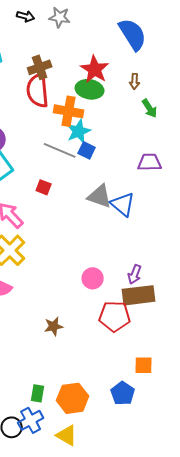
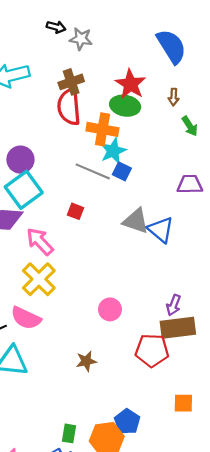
gray star: (60, 17) -> (81, 39), moved
pink circle: (93, 278) -> (110, 309), moved
blue pentagon: (123, 393) -> (127, 422), moved

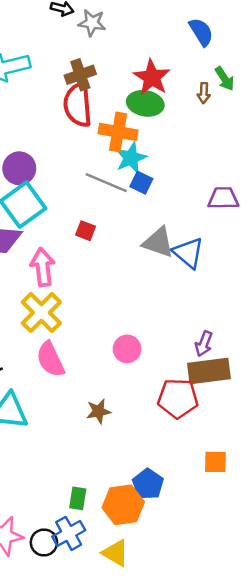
blue semicircle: (171, 46) -> (201, 32), size x0.7
green arrow: (190, 126) -> (225, 79), moved
pink arrow: (40, 241) -> (43, 267), turned 36
pink semicircle: (26, 318) -> (50, 359), moved, turned 40

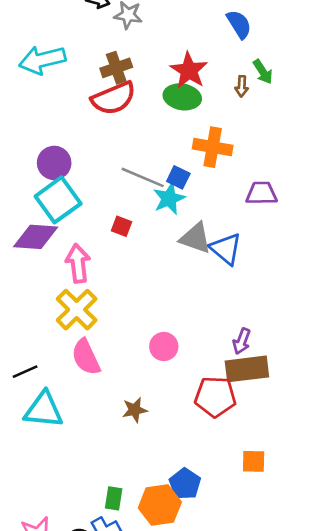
red semicircle: (78, 105) -> (114, 98), turned -108
orange cross: (118, 132) -> (213, 147), moved
cyan star: (131, 158) -> (169, 199), moved

